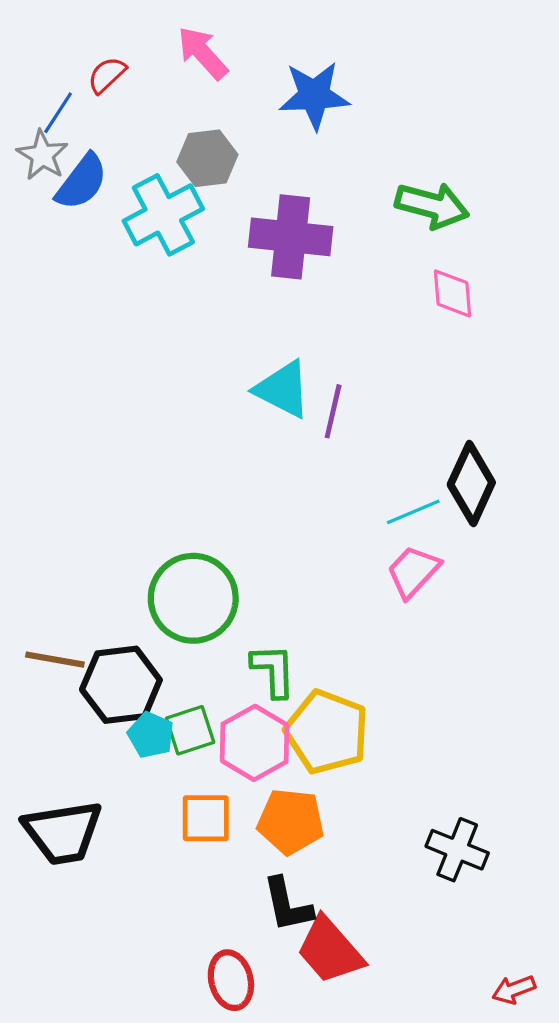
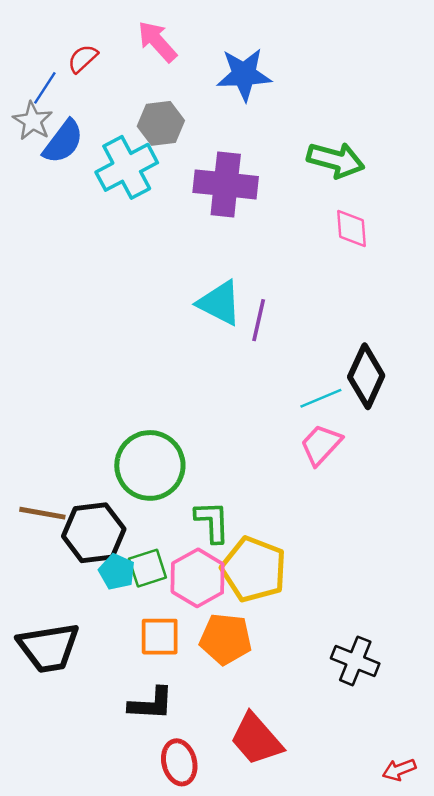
black L-shape: (287, 905) -> (151, 704), moved, turned -75

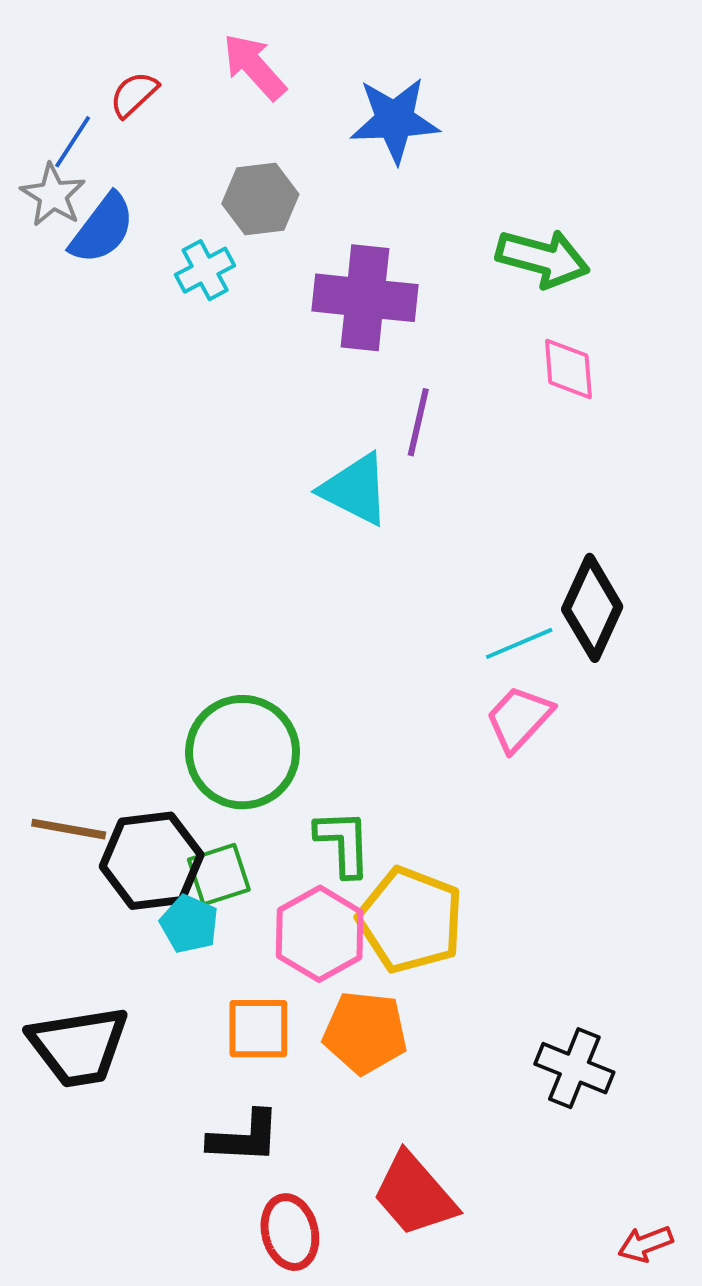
cyan cross: (127, 167) -> (205, 270), size x0.6
purple line: (259, 320) -> (418, 422), moved
green square: (147, 568) -> (219, 875), moved

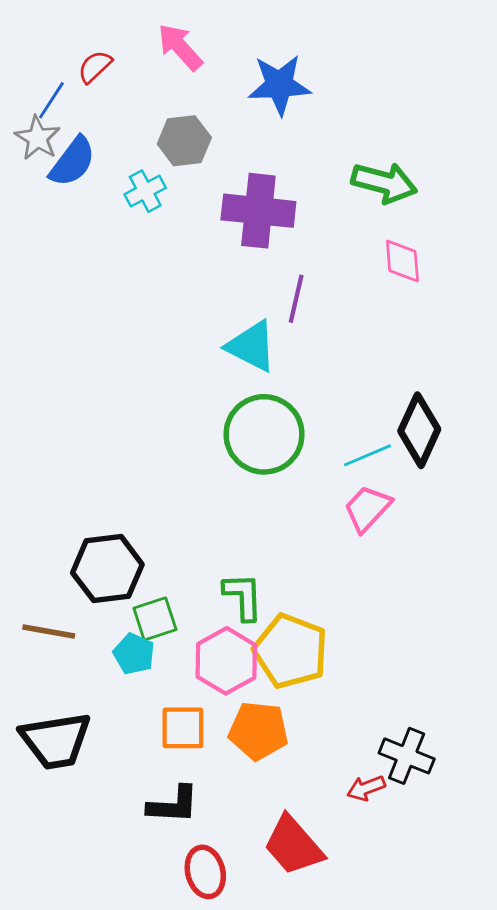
green circle: (243, 752) -> (264, 434), moved
brown line: (69, 829) -> (49, 631), moved
black hexagon: (152, 861) -> (107, 569), moved
red arrow: (645, 1244) -> (366, 788), moved

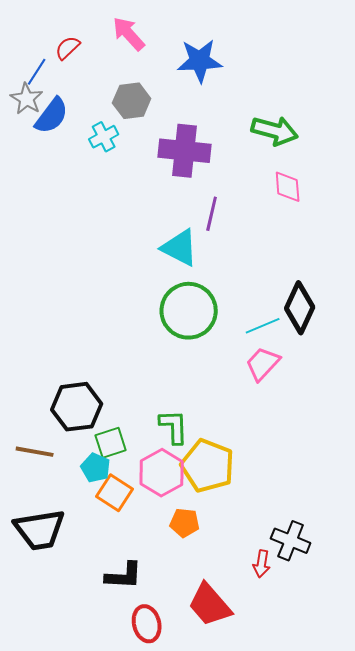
orange square: (183, 728) -> (115, 493), moved, turned 33
orange pentagon: (258, 731) -> (185, 523), size x0.7
red arrow: (366, 788) -> (262, 564), turned -60

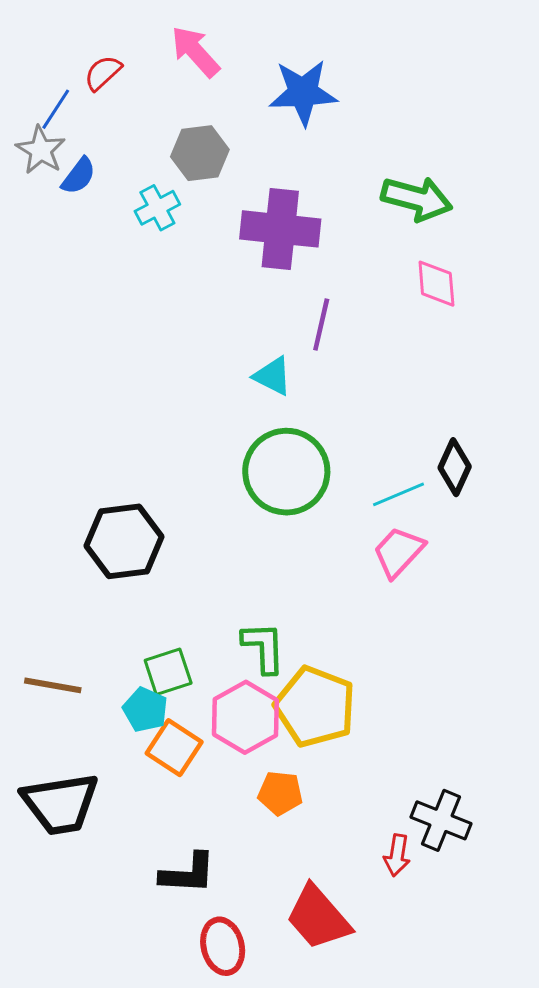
blue semicircle: (52, 116) -> (79, 176), size x0.7
cyan triangle: (180, 248) -> (273, 376), size x0.7
black diamond: (300, 308) -> (455, 467), size x0.7
black hexagon: (77, 407) -> (124, 541), moved

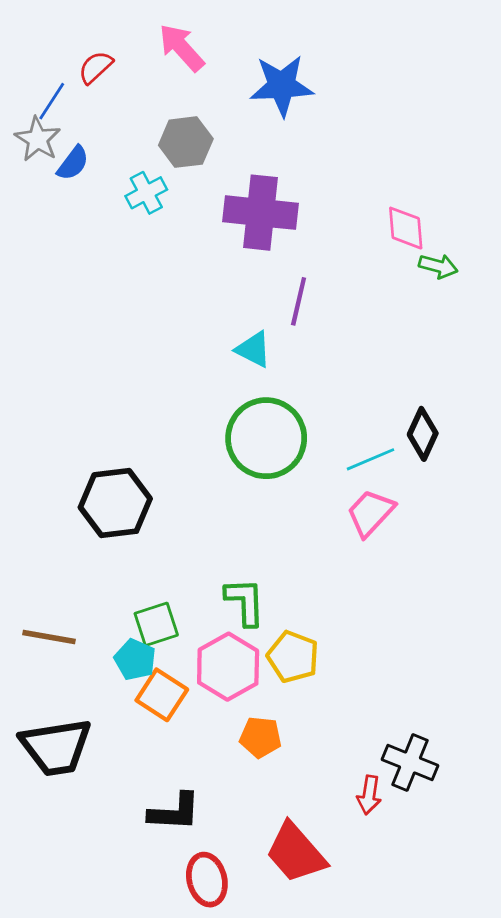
green arrow: (417, 199) -> (438, 266), moved, size x0.6
pink diamond: (436, 284) -> (406, 228), moved
yellow pentagon: (315, 707) -> (293, 657), size x0.7

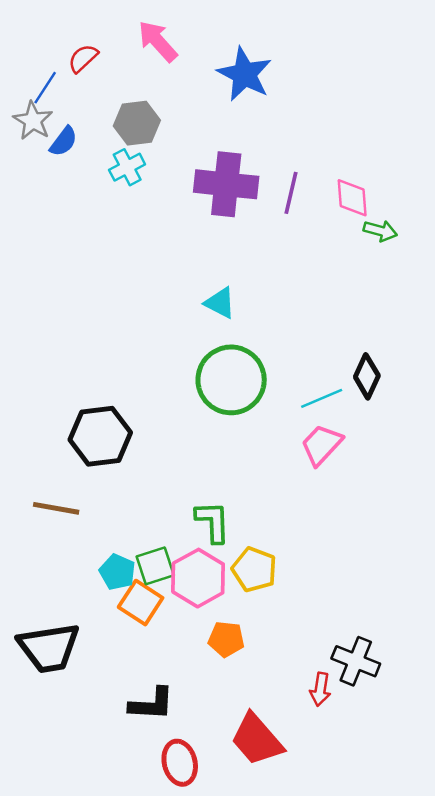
blue star: (282, 86) -> (245, 74), turned 30
gray hexagon: (186, 142) -> (137, 123), moved
purple line: (299, 301) -> (291, 193), moved
green square: (156, 624) -> (155, 566), moved
brown line: (49, 637) -> (56, 508), moved

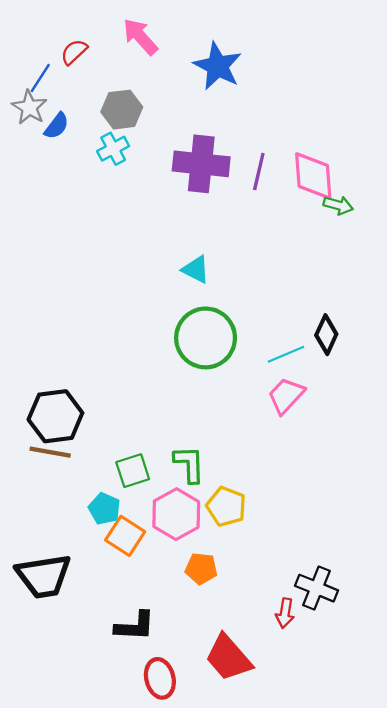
pink diamond: (352, 198) -> (313, 176), size x1.4
black hexagon: (100, 436) -> (55, 416), moved
green square: (155, 566) -> (133, 471), moved

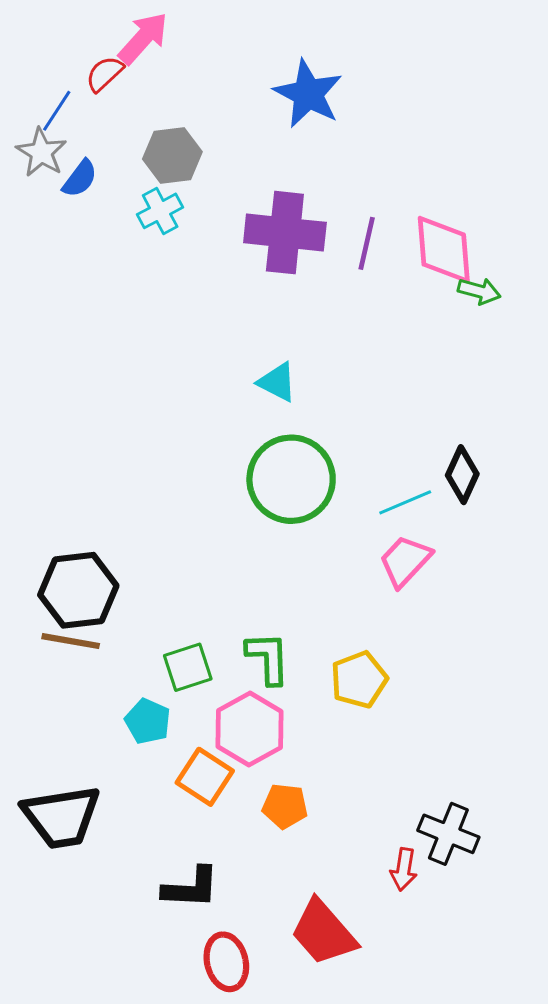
pink arrow: (140, 37) -> (143, 38), moved, turned 84
yellow pentagon: (226, 507) -> (359, 680), moved, turned 30
orange square: (125, 536) -> (205, 777), moved

